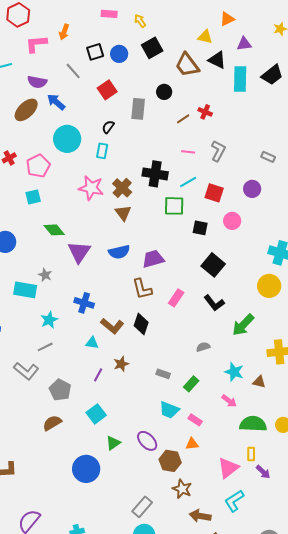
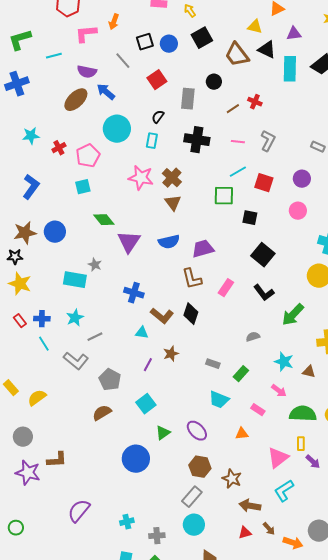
black cross: (155, 174) -> (197, 140), moved
pink circle: (232, 221) -> (298, 211), moved
cyan star: (49, 320) -> (75, 318), moved
pink rectangle: (195, 420) -> (258, 410), moved
brown hexagon: (170, 461) -> (200, 467), moved

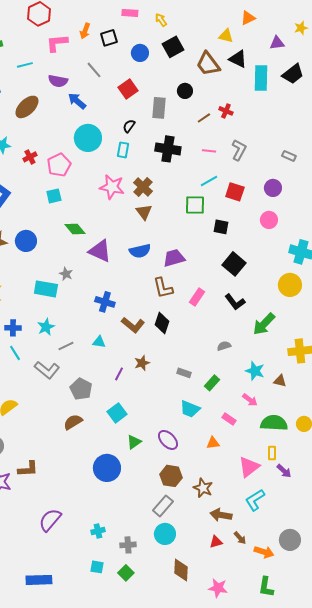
purple triangle: (294, 34) -> (277, 43), moved
black square: (145, 42) -> (109, 38), moved
brown ellipse: (76, 100) -> (27, 107), moved
purple triangle: (129, 242) -> (100, 251), turned -40
cyan triangle: (142, 333) -> (99, 342), moved

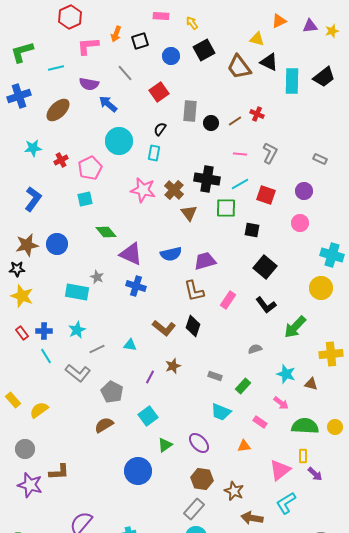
purple triangle: (277, 43) -> (310, 26), moved
black circle: (185, 91) -> (211, 123), moved
black cross: (168, 149) -> (207, 179), moved
brown triangle: (144, 212) -> (189, 213), moved
blue cross: (105, 302) -> (136, 286), moved

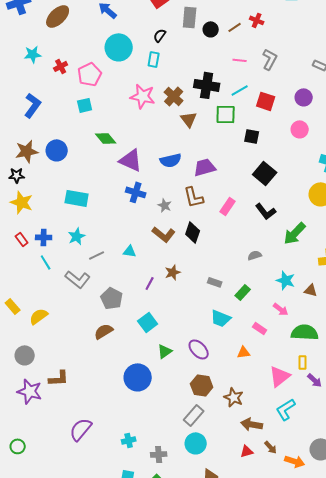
gray star: (97, 277) -> (165, 205), moved

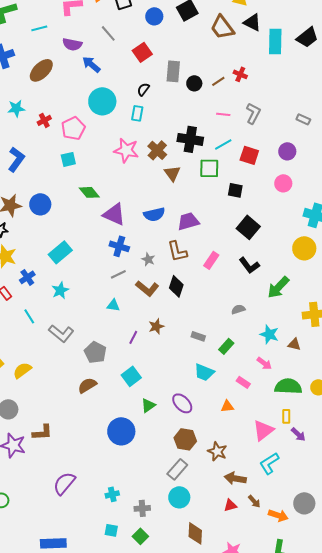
cyan rectangle: (77, 198) -> (60, 252), turned -50
blue cross: (44, 237) -> (27, 277), moved, turned -35
gray line: (97, 255) -> (118, 274), moved

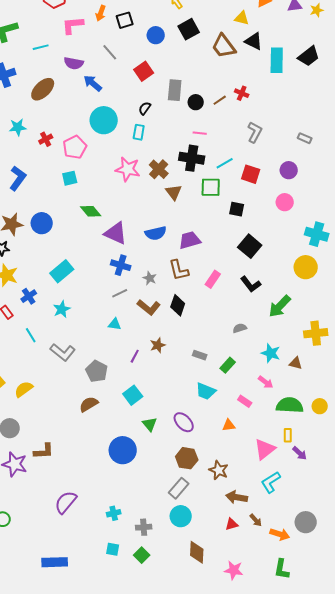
pink line: (223, 114) -> (200, 133), moved
green triangle: (148, 405) -> (150, 424), turned -35

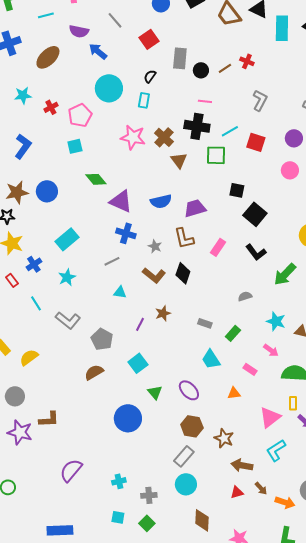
black square: (237, 209) -> (237, 190), moved
gray line: (120, 293) -> (112, 261), moved
cyan trapezoid: (206, 391) -> (211, 359), turned 35

